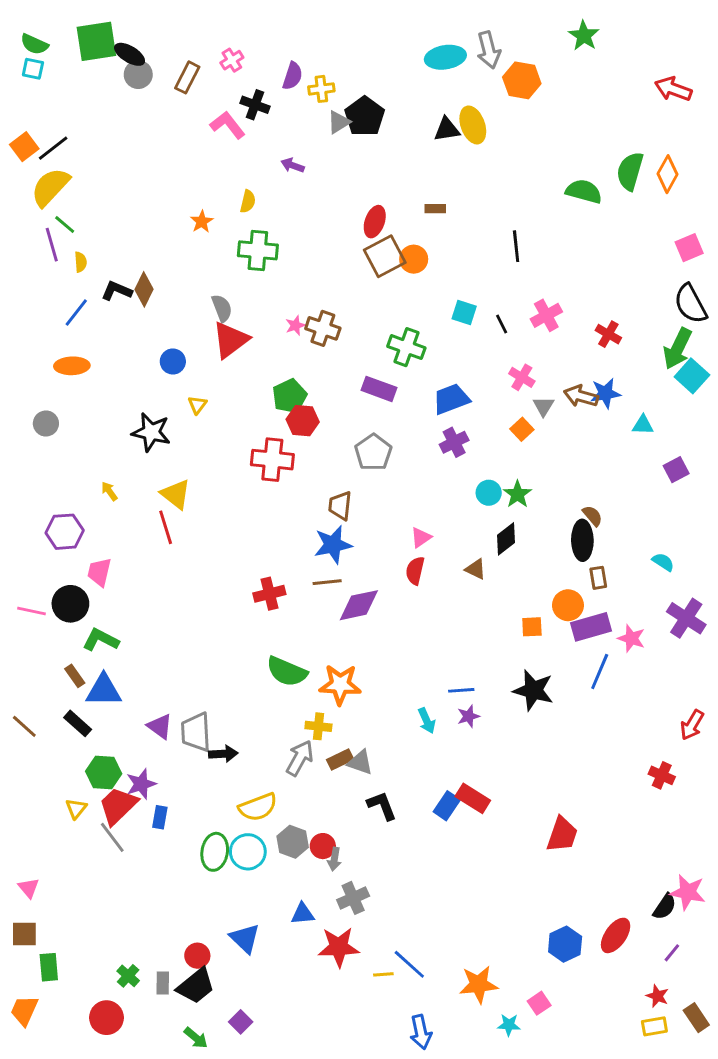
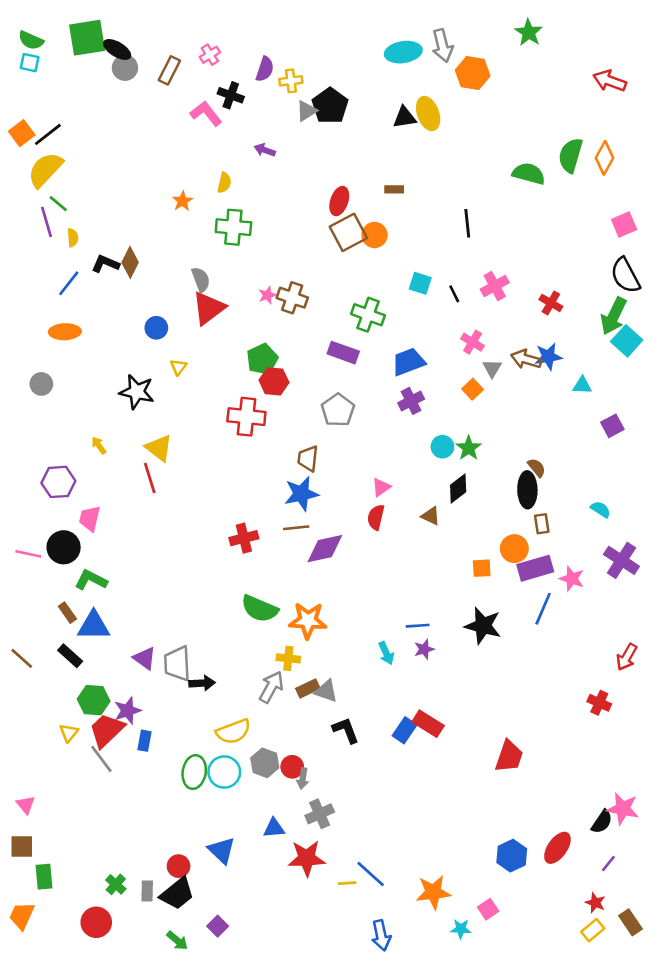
yellow rectangle: (654, 1026) -> (593, 930), turned -30

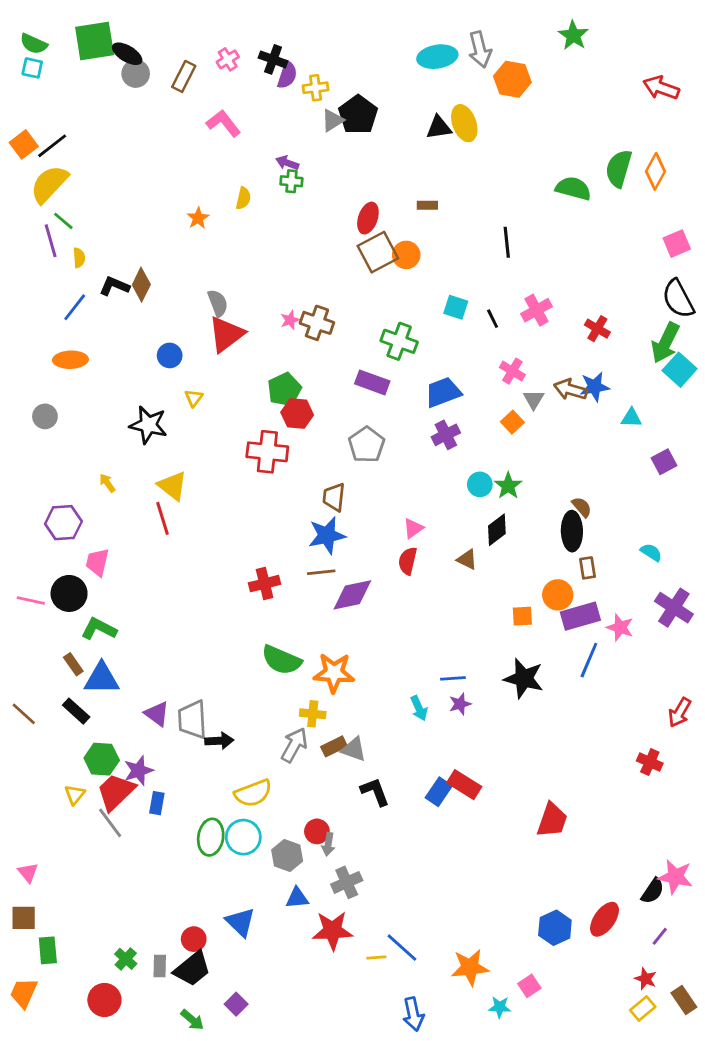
black cross: (231, 95) -> (273, 59), moved
green cross: (233, 227) -> (291, 181), moved, size x0.6
gray hexagon: (265, 763) -> (287, 856), moved

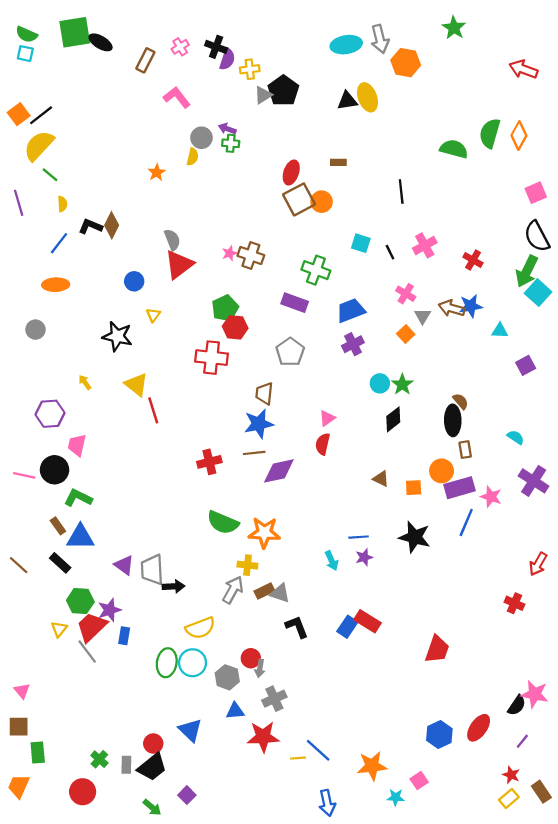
gray circle: (136, 74) -> (201, 138), moved
purple line: (51, 241) -> (19, 203), moved
red line: (163, 518) -> (153, 410), moved
brown triangle: (467, 559) -> (381, 479), moved

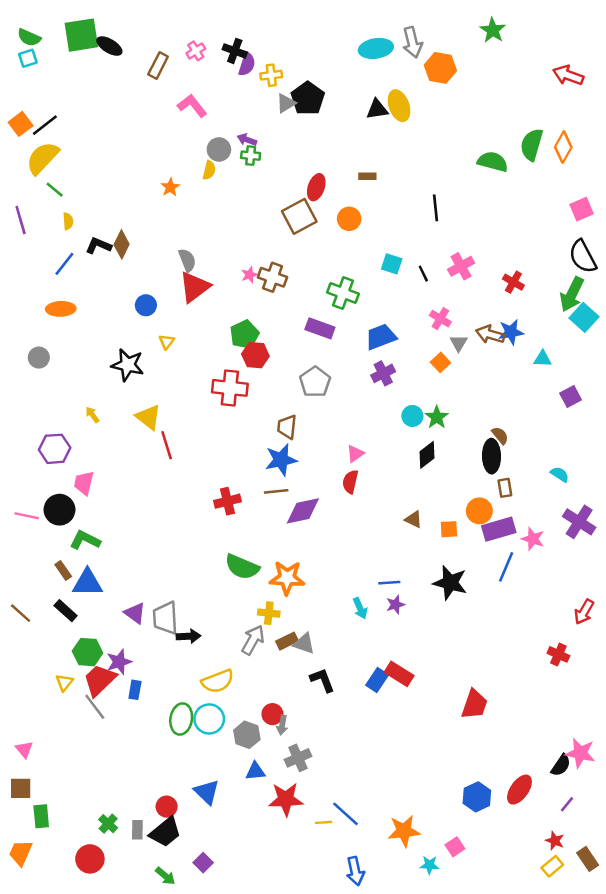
cyan square: (25, 54) -> (28, 58), turned -30
brown square: (299, 199) -> (299, 216), moved

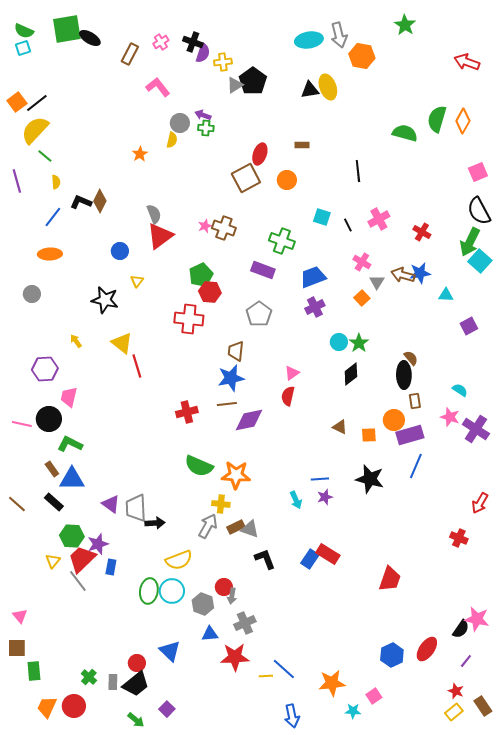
pink star: (533, 539) -> (450, 417), moved
orange trapezoid: (21, 853) -> (47, 707), moved

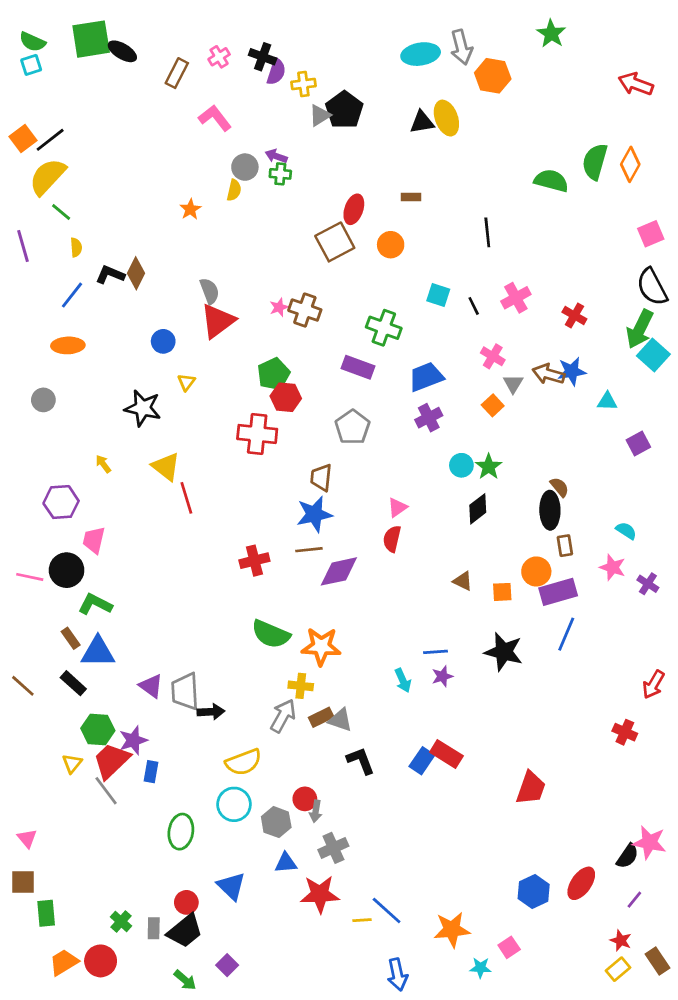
purple cross: (476, 429) -> (648, 584), size x0.6
green ellipse: (149, 591) -> (181, 832), moved
orange trapezoid: (47, 707) -> (64, 962), turned 35

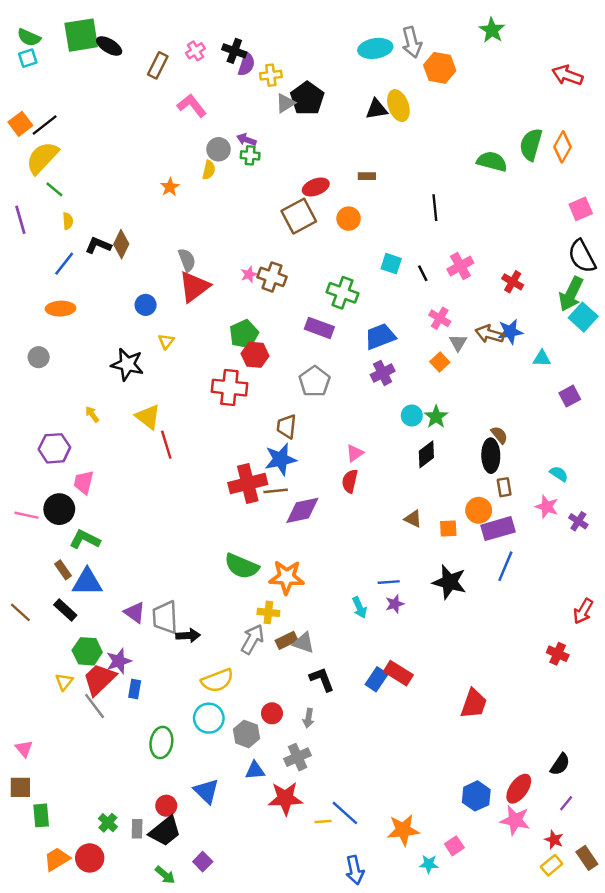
red ellipse: (354, 209) -> (316, 187), turned 50
red cross: (254, 561) -> (248, 484), moved, size x1.4
gray arrow: (316, 811) -> (308, 718), moved
pink star: (649, 842) -> (515, 820), moved

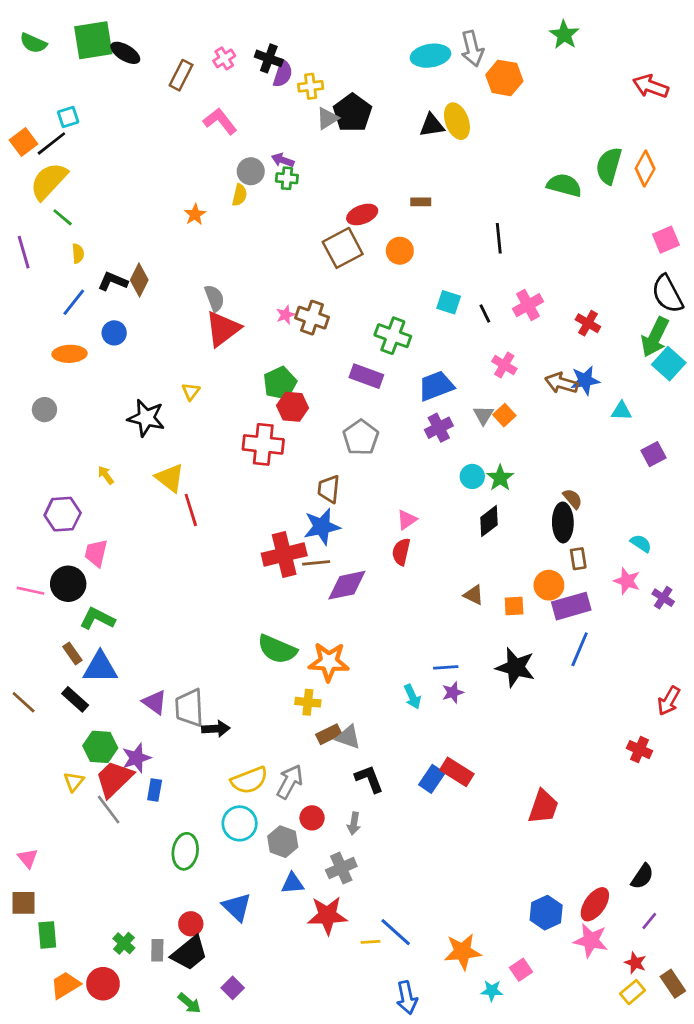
cyan square: (28, 58) -> (68, 117), moved
blue circle: (146, 305) -> (114, 333), moved
gray triangle: (458, 343) -> (483, 415), moved
gray arrow: (253, 639) -> (290, 782), moved

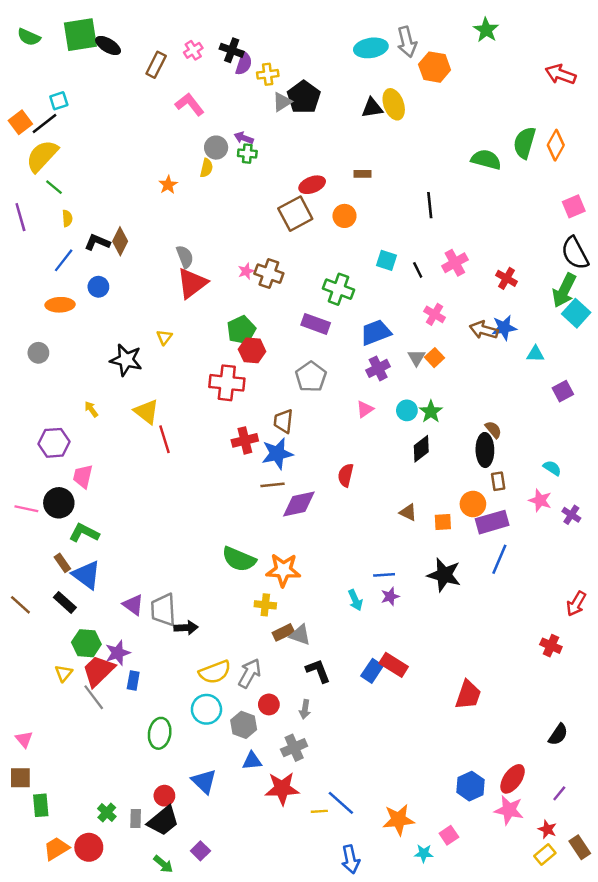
pink triangle: (407, 520) -> (365, 409), moved
red cross: (284, 555) -> (245, 440), moved, size x0.7
blue triangle: (100, 667) -> (86, 575), turned 36
black semicircle: (642, 876) -> (558, 734), moved

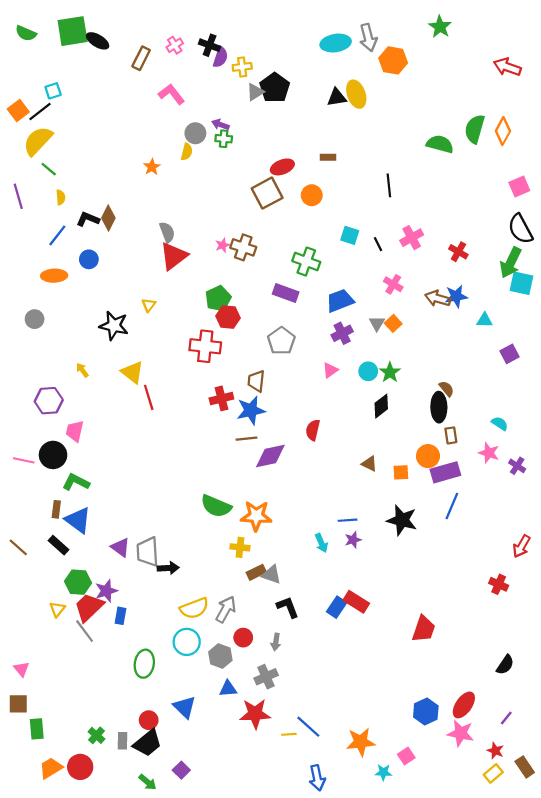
cyan square: (576, 313) -> (521, 283), turned -30
brown rectangle: (62, 563) -> (56, 509), turned 42

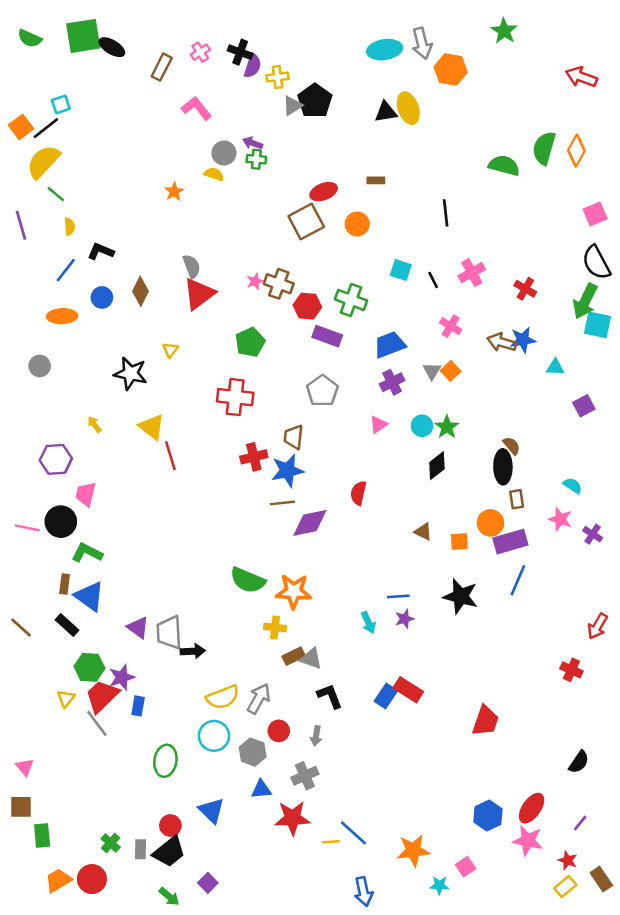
yellow semicircle: (187, 152) -> (214, 174), turned -84
brown diamond: (108, 218) -> (141, 291), moved
red hexagon: (228, 317) -> (307, 306), moved

